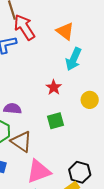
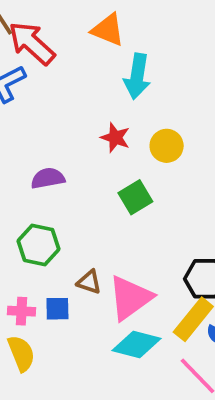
yellow circle: (90, 100) -> (167, 146), moved
purple semicircle: (12, 109) -> (48, 178), moved
brown triangle: (21, 142) -> (89, 282), moved, size x0.6

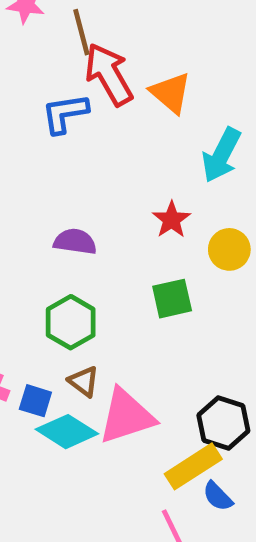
orange triangle: (108, 30) -> (171, 93), moved
green hexagon: (39, 245) -> (71, 322), moved
cyan diamond: (137, 345) -> (67, 432), moved

